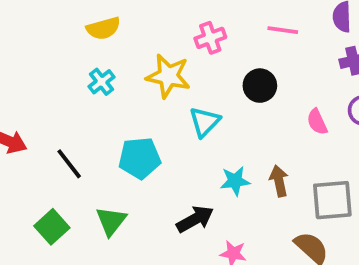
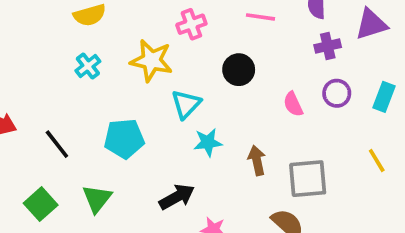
cyan star: (235, 181) -> (208, 142), moved

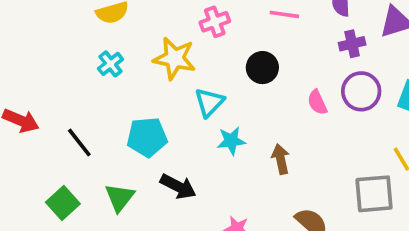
purple circle: (337, 93) -> (361, 91), size x1.4
gray square: (308, 179) -> (374, 194), moved
black arrow: (177, 197) -> (178, 187), moved, turned 56

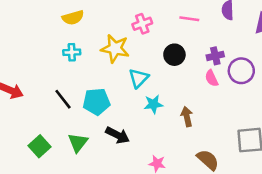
purple cross: (352, 44) -> (215, 56), moved
cyan cross: (110, 64) -> (72, 52), turned 35
black line: (79, 143) -> (63, 99), moved

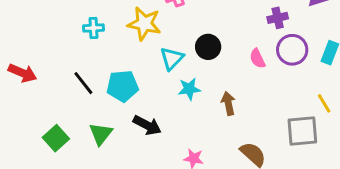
black circle: (174, 55) -> (208, 47), moved
purple cross: (215, 56) -> (278, 18), moved

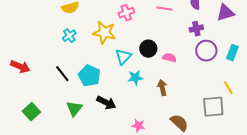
cyan cross: (94, 28) -> (69, 36), turned -32
pink semicircle: (257, 58) -> (169, 58), moved, turned 128
cyan pentagon: (123, 86) -> (89, 76), turned 30
green square: (56, 138) -> (31, 112), moved

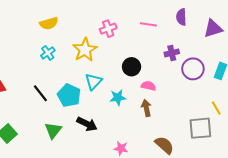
purple cross: (196, 29) -> (172, 53), moved
yellow star: (104, 33) -> (85, 50), turned 30
cyan triangle: (123, 57) -> (93, 82), moved
pink semicircle: (169, 58) -> (148, 86), moved

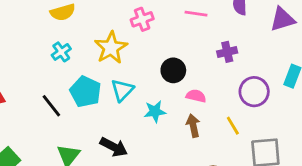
purple circle: (193, 69) -> (254, 92), moved
cyan pentagon: (69, 95) -> (85, 92), moved
yellow line: (216, 108) -> (233, 126), moved

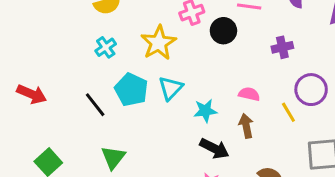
black circle: (173, 70) -> (223, 31), moved
yellow line: (233, 126) -> (288, 112), moved
black arrow: (114, 147) -> (214, 148), moved

